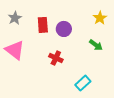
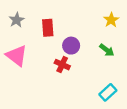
purple circle: (64, 29) -> (71, 46), moved
cyan rectangle: (83, 83) -> (108, 92), moved

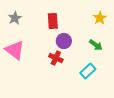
red rectangle: (48, 28) -> (53, 21), moved
cyan rectangle: (108, 92) -> (88, 71), moved

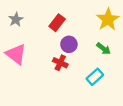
yellow star: (100, 18) -> (108, 19), size x1.5
red rectangle: (53, 21) -> (57, 23), turned 42

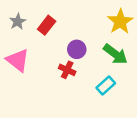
red rectangle: (57, 23) -> (47, 25), moved
green arrow: (104, 49) -> (115, 54), size x1.5

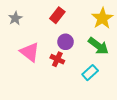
red rectangle: (47, 25) -> (57, 15), moved
pink triangle: (18, 60) -> (30, 52), moved

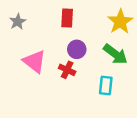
red rectangle: (57, 15) -> (67, 18), turned -35
cyan rectangle: (90, 73) -> (106, 86), turned -42

